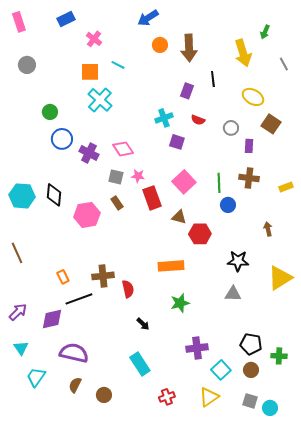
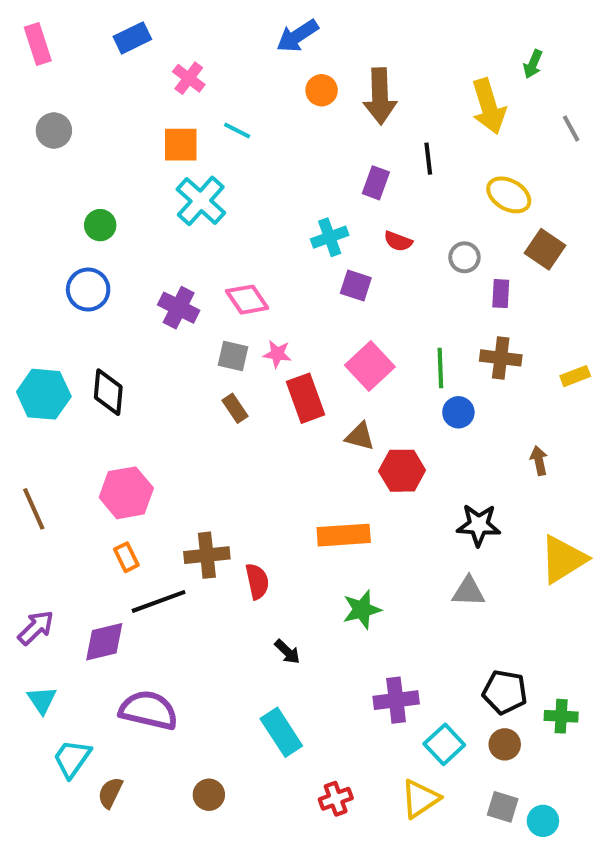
blue circle: (62, 139) -> (88, 290), moved
pink hexagon: (87, 215) -> (126, 493), moved
brown semicircle: (75, 385) -> (110, 793), moved

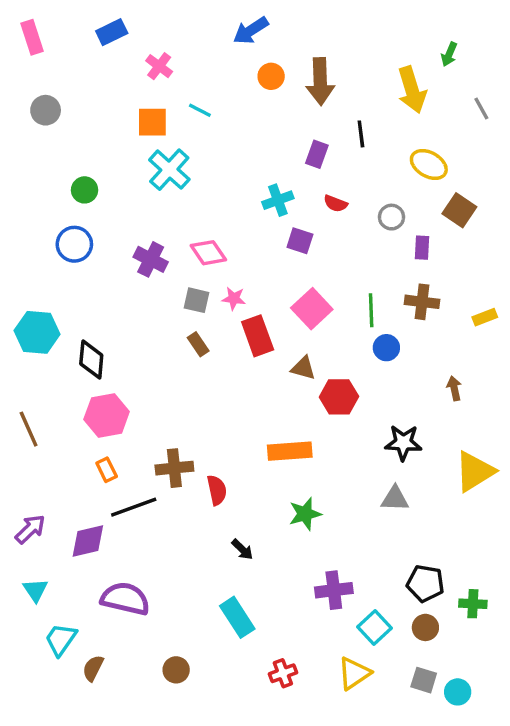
black diamond: (108, 392) -> (91, 360), moved

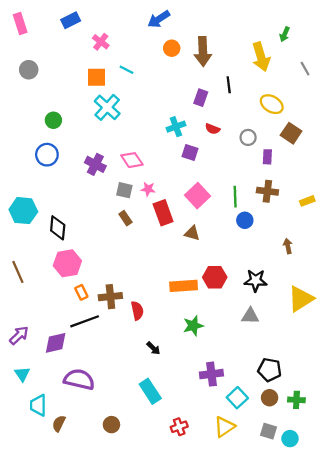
red hexagon: (339, 397) -> (215, 277), moved
orange rectangle: (107, 470) -> (81, 292), moved
green cross: (473, 604) -> (296, 400), moved
cyan trapezoid: (61, 639) -> (38, 405), turned -35

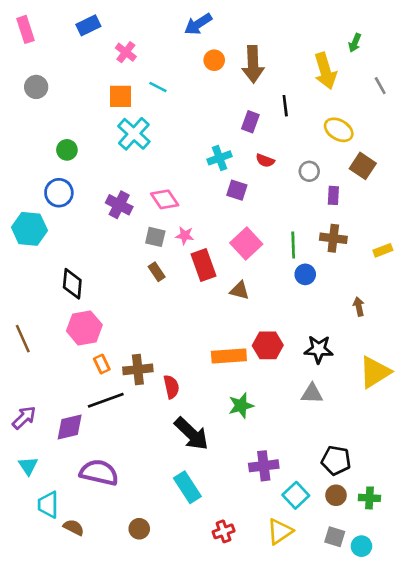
cyan hexagon: (23, 211) -> (29, 229), moved
black arrow: (153, 348) -> (191, 434), size x2.0
brown semicircle: (59, 424) -> (74, 527), turned 91

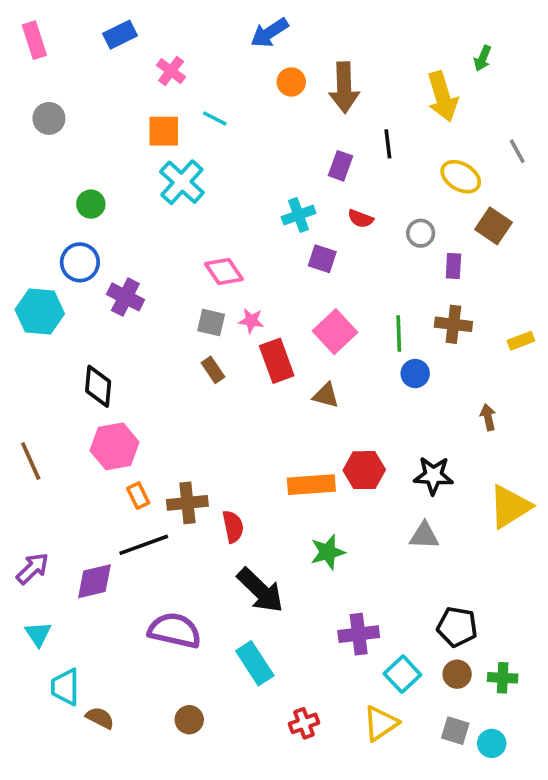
gray line: (380, 86) -> (517, 151), moved
purple cross: (119, 205) -> (125, 297), moved
purple semicircle: (99, 473) -> (175, 630), moved

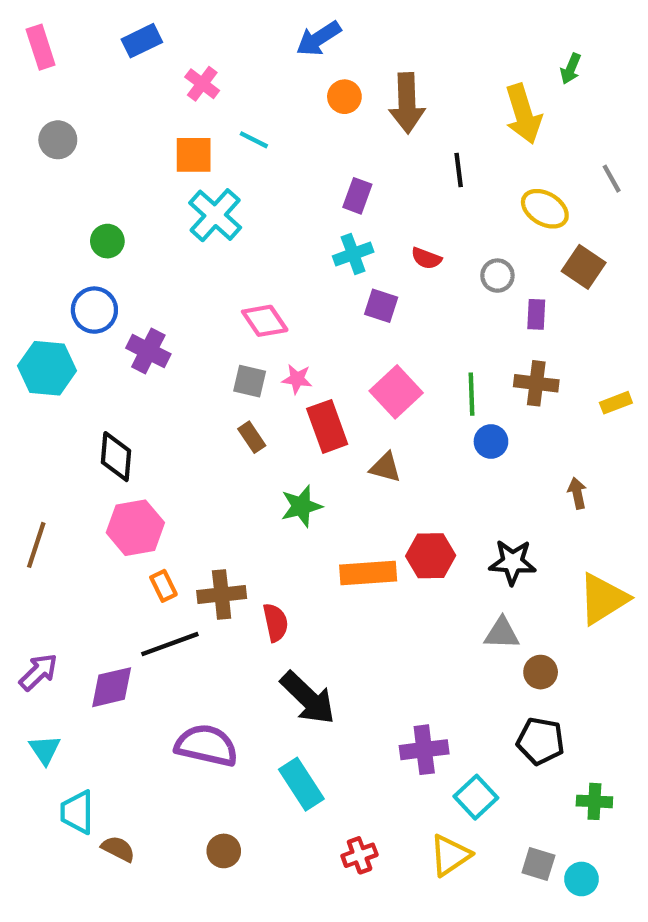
purple rectangle: (340, 166) -> (357, 196), moved
brown line: (31, 461) -> (36, 545), turned 42
green star: (328, 552) -> (301, 506), moved
brown circle: (457, 674) -> (541, 672), moved

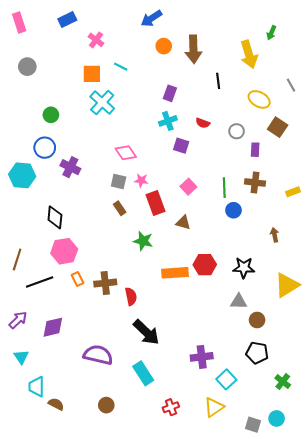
pink square: (396, 392) -> (188, 187), size x0.7
green star: (301, 506) -> (143, 241), turned 30
black line: (170, 644) -> (40, 282), moved
green cross: (594, 801) -> (283, 382), turned 35
gray square: (538, 864) -> (253, 425), moved

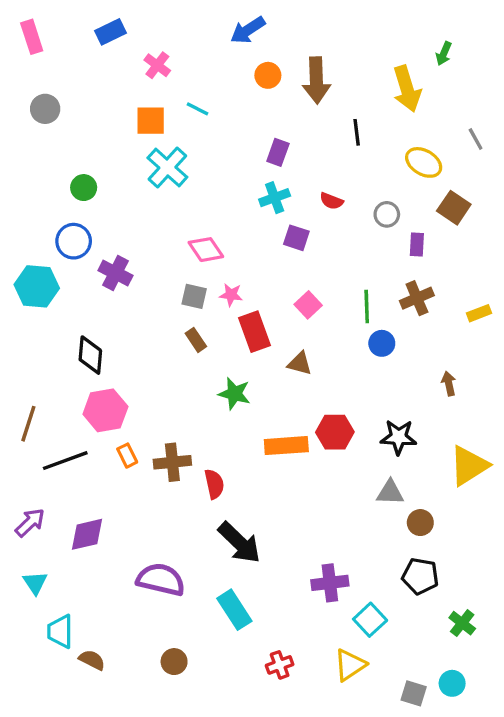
brown cross: (255, 183) -> (417, 298), turned -30

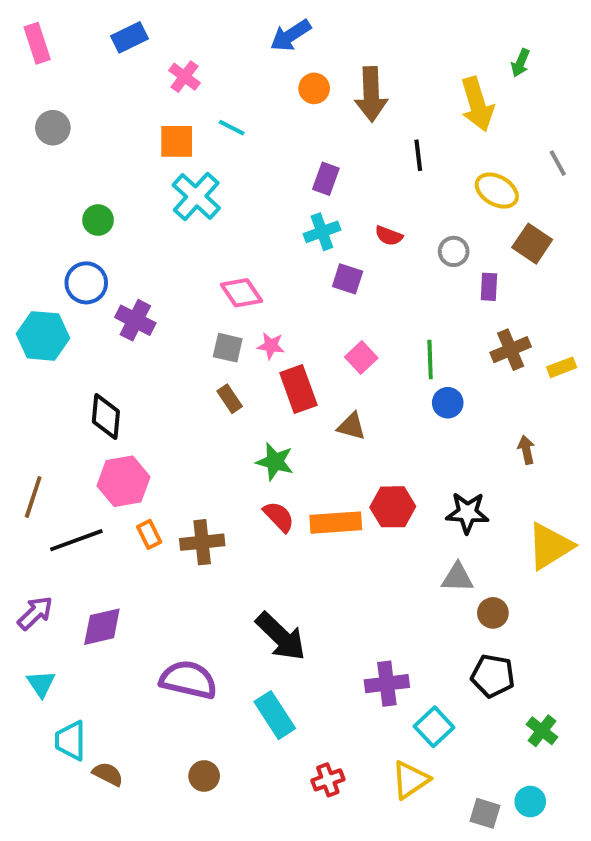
brown cross: (417, 298) -> (511, 350), moved
red semicircle: (214, 484) -> (279, 517), moved, turned -32

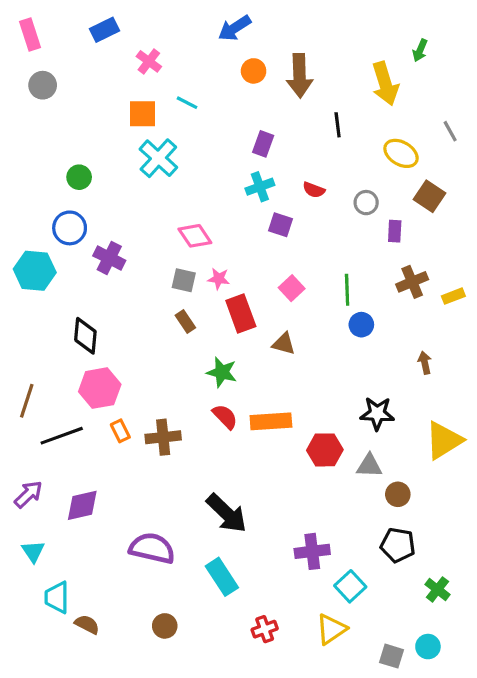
gray circle: (53, 128) -> (43, 85), moved
red hexagon: (393, 507) -> (325, 450), moved

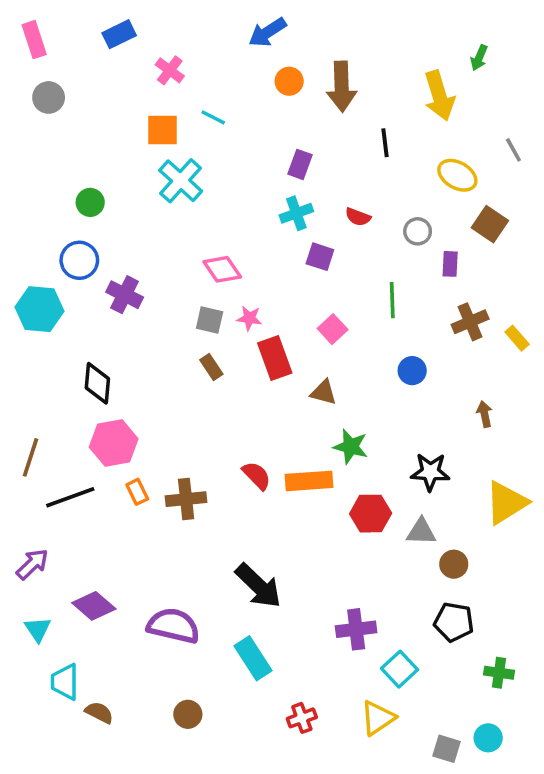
green line: (347, 290) -> (392, 300), moved
yellow rectangle: (453, 296) -> (517, 338), turned 70
green star: (222, 372) -> (351, 447), moved
purple diamond: (82, 505) -> (94, 606), moved, turned 54
green cross: (437, 589) -> (499, 673), turned -30

